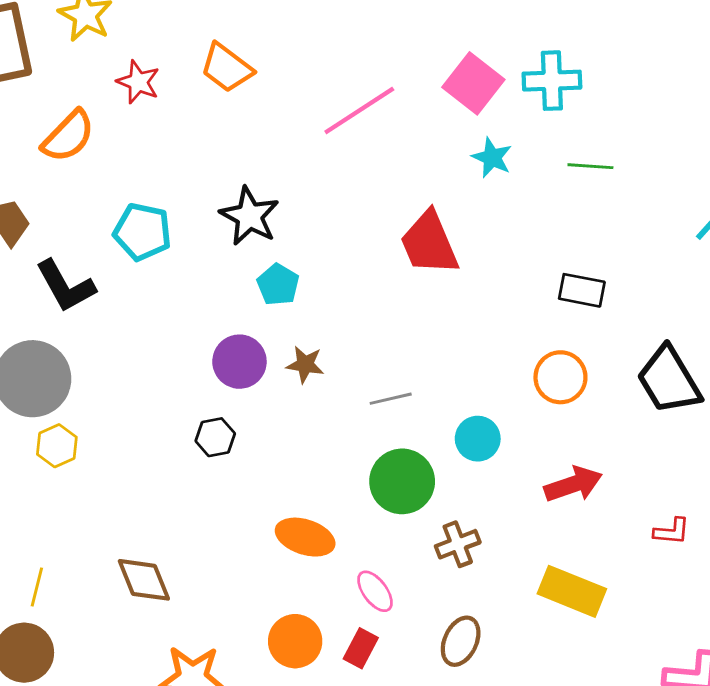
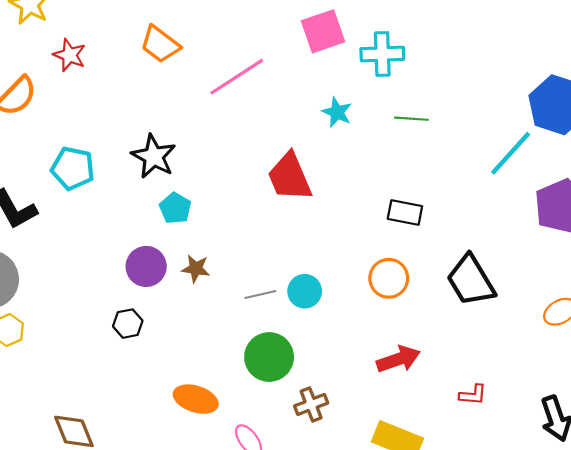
orange trapezoid: (227, 68) -> (160, 44), moved
pink square: (473, 83) -> (323, 31), moved, turned 33
cyan circle: (478, 439) -> (305, 291), moved

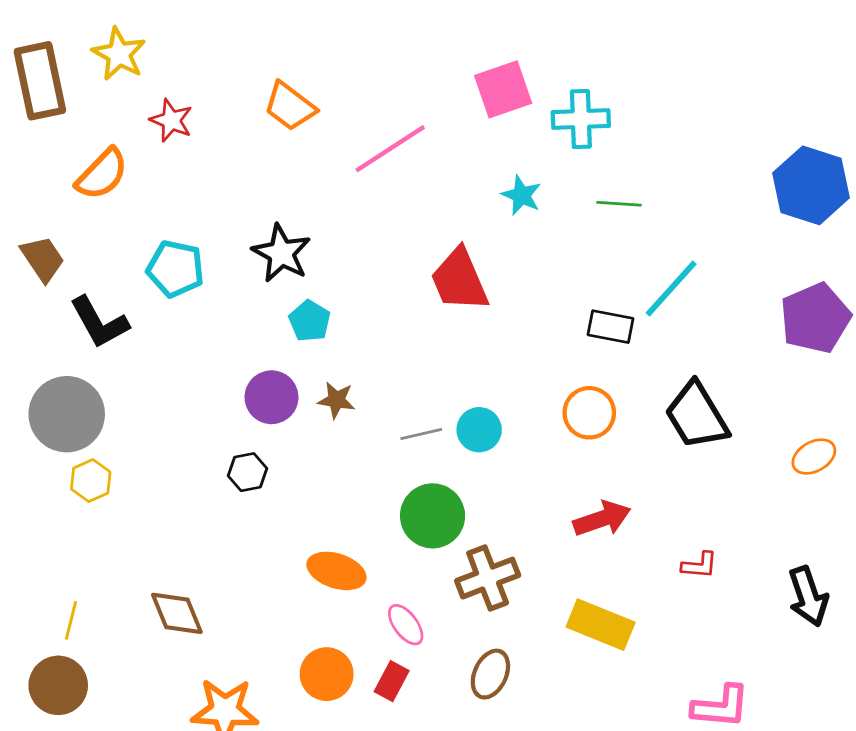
cyan line: (511, 153) -> (671, 288), moved
brown cross: (311, 404) -> (488, 578), size x1.4

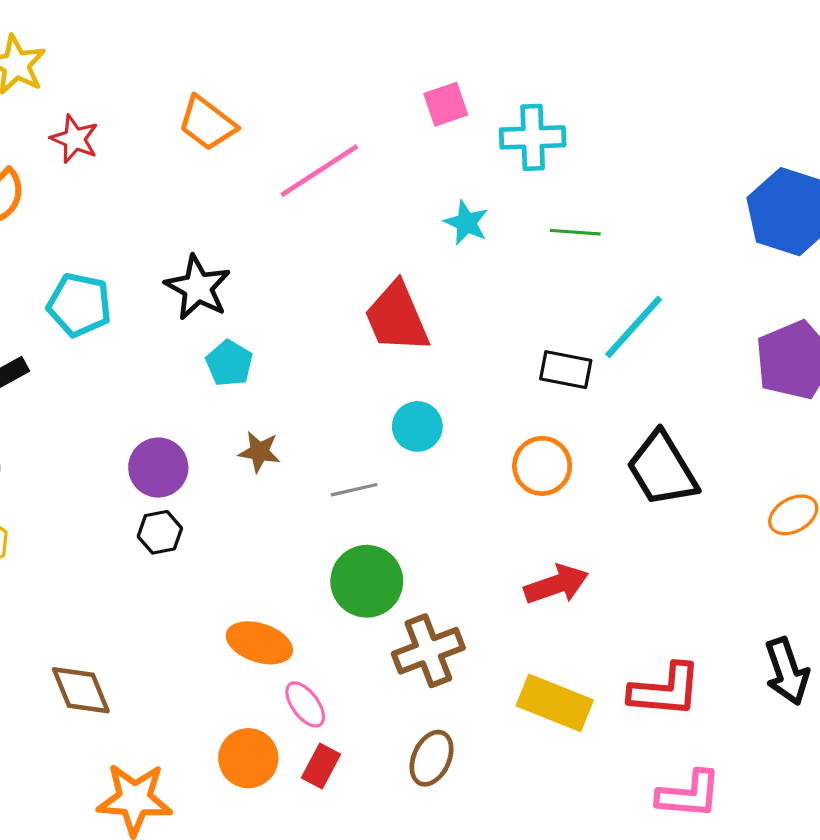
pink square: (503, 89) -> (446, 104), size x0.7
purple circle: (272, 397) -> (158, 468), moved
cyan circle: (479, 430) -> (417, 426), moved
red L-shape: (699, 565) -> (665, 690), moved, size x1.8
pink ellipse: (406, 625) -> (305, 704), moved

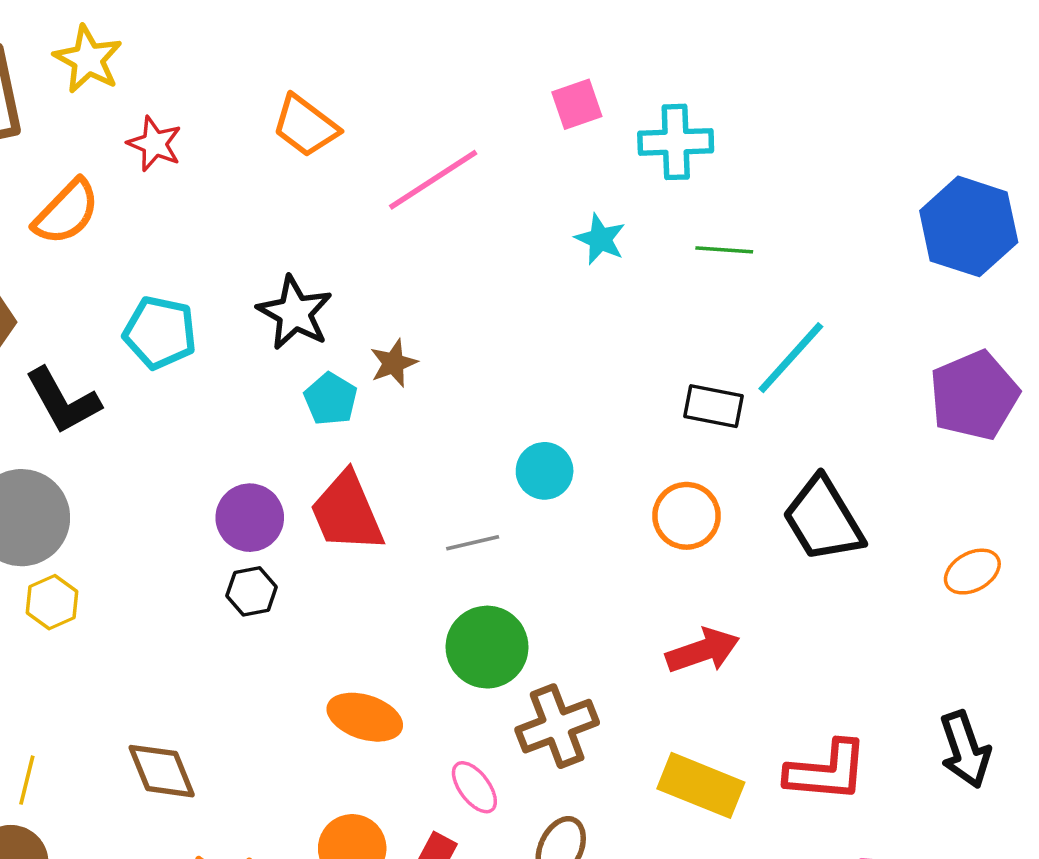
red trapezoid: (397, 317) -> (347, 512), moved
brown star: (259, 452) -> (394, 363), moved, turned -30
pink ellipse: (305, 704) -> (474, 787), moved

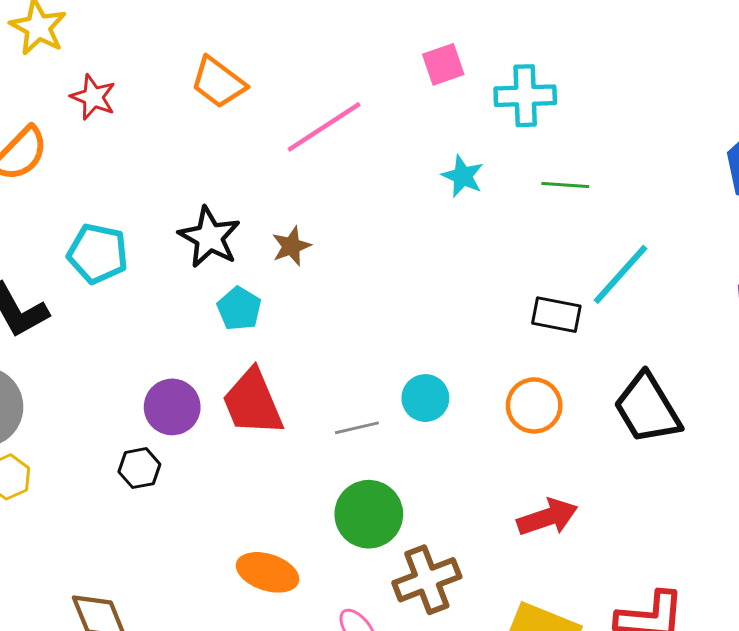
brown star: (394, 363) -> (291, 246), moved
cyan circle: (545, 471) -> (425, 398), moved
black hexagon: (252, 591) -> (139, 468), moved

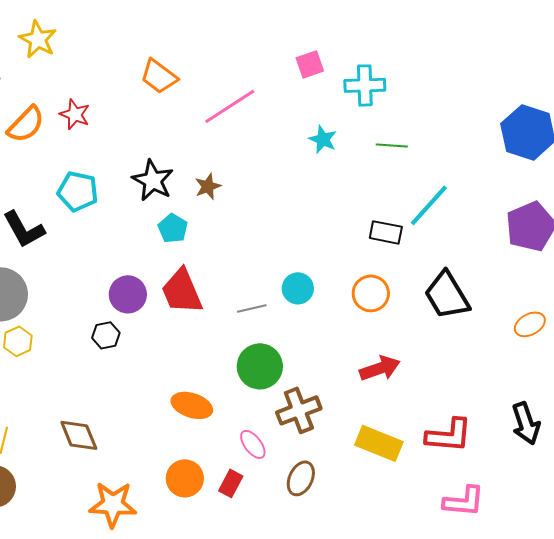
red star: (93, 97) -> (75, 114), moved

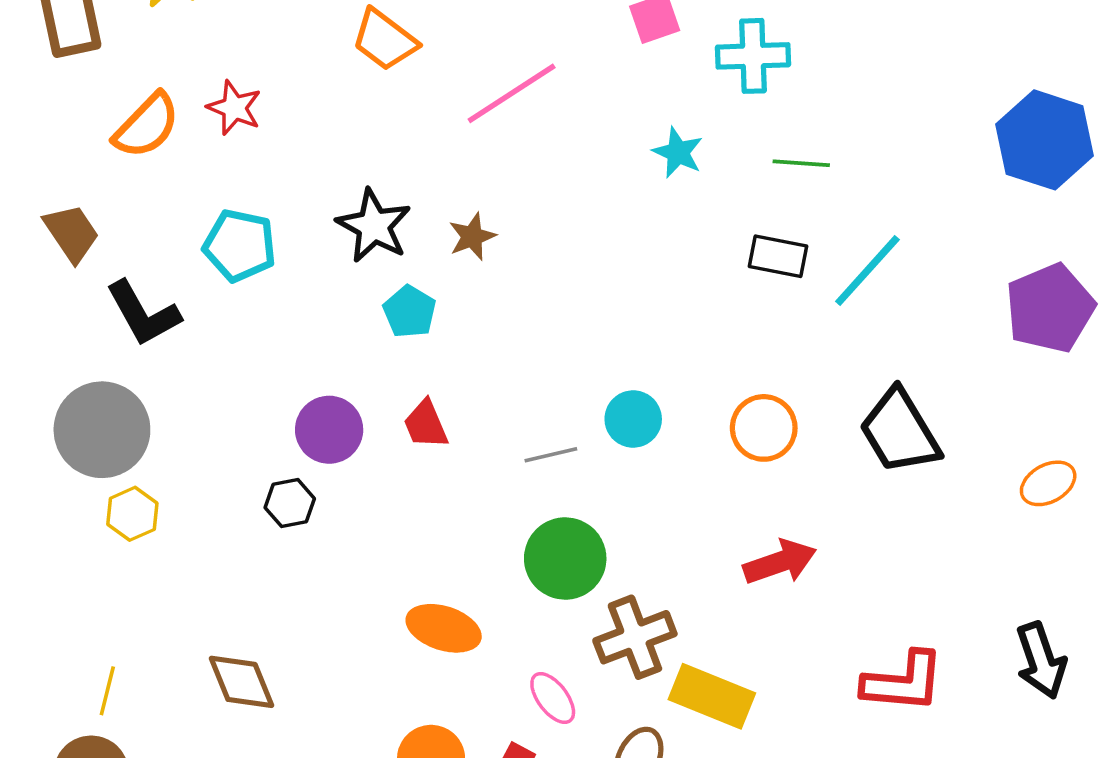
black rectangle: (386, 232) -> (778, 256), moved
red trapezoid: (182, 291) -> (426, 424), size x0.6
yellow rectangle: (379, 443) -> (712, 696), moved

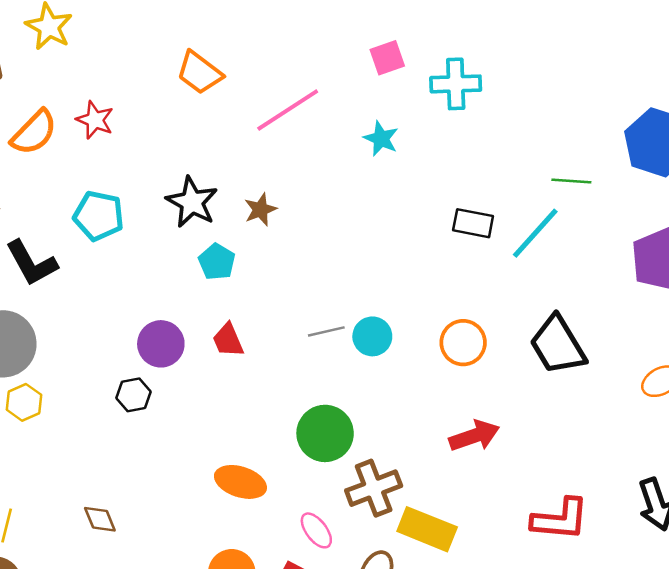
cyan star: (678, 152) -> (381, 139), moved
green line: (801, 163) -> (571, 181), moved
gray line: (551, 455) -> (326, 331), moved
brown diamond: (241, 682) -> (100, 519), size x0.7

